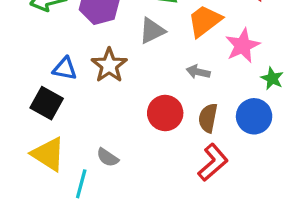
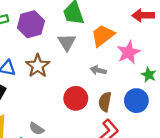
gray triangle: (152, 31) -> (67, 42), turned -36

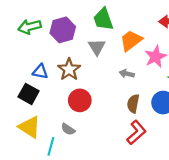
red circle: (76, 98) -> (80, 100), moved

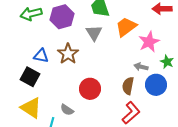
gray arrow: (127, 74) -> (141, 67), moved
red circle: (80, 100) -> (90, 89), moved

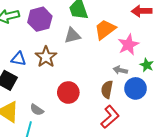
gray triangle: (94, 33) -> (72, 35), turned 48
gray semicircle: (67, 110) -> (37, 110), moved

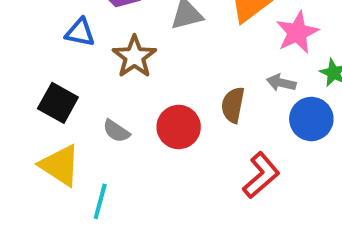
blue triangle: (18, 59) -> (80, 32), moved
brown semicircle: (107, 89) -> (233, 105), moved
gray semicircle: (37, 110) -> (116, 131), moved

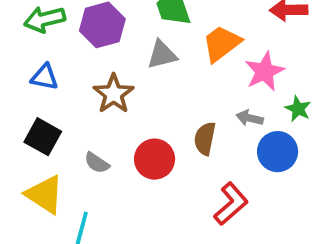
blue triangle: (80, 32) -> (45, 77), moved

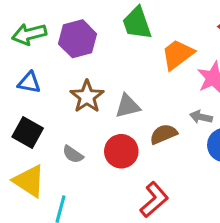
gray triangle: (162, 55) -> (128, 106), moved
brown semicircle: (205, 139) -> (163, 134), turned 56
red L-shape: (231, 204) -> (154, 200), moved

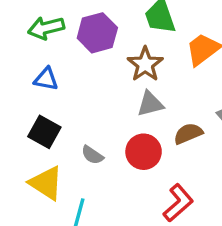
brown star: (87, 97) -> (145, 64), moved

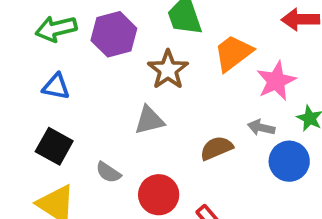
gray triangle: (150, 104) -> (149, 120), moved
red circle: (144, 152) -> (159, 195), moved

